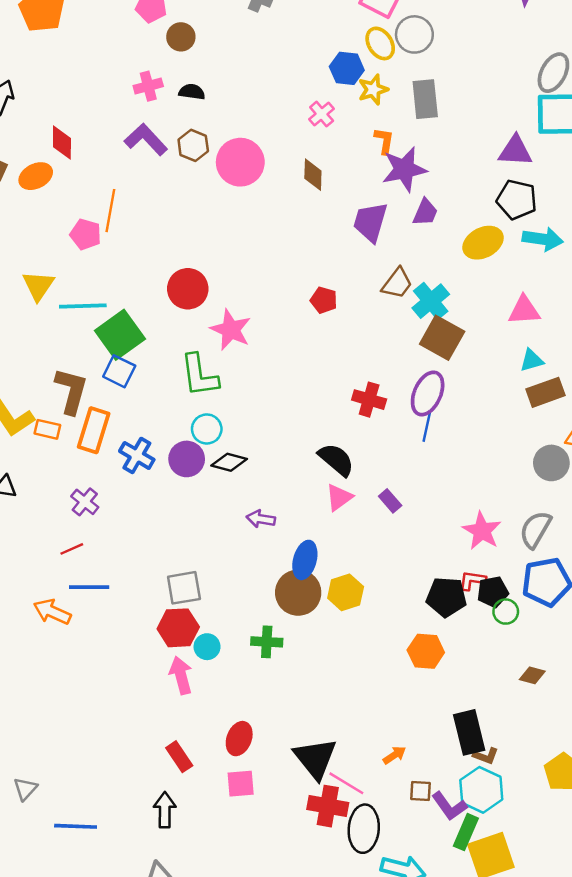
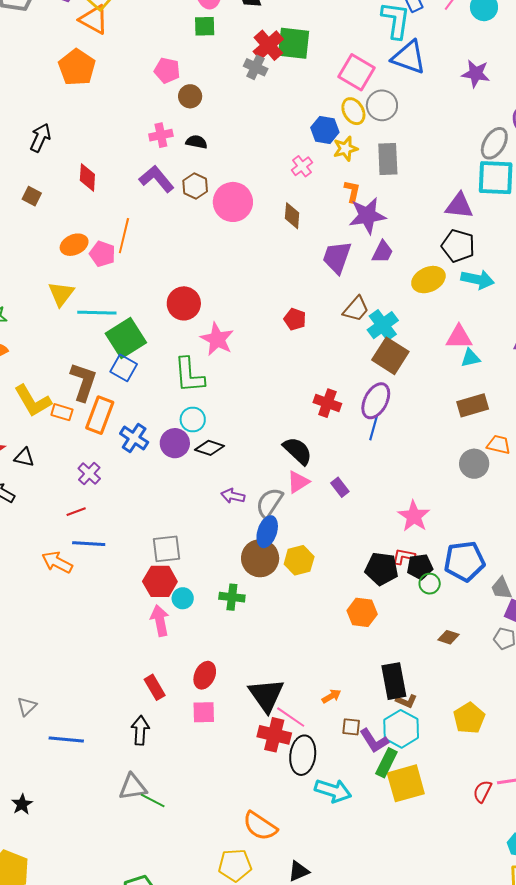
orange ellipse: (36, 176) -> (74, 245), moved
cyan triangle: (532, 360) -> (470, 358), moved
gray semicircle: (535, 530) -> (269, 503), moved

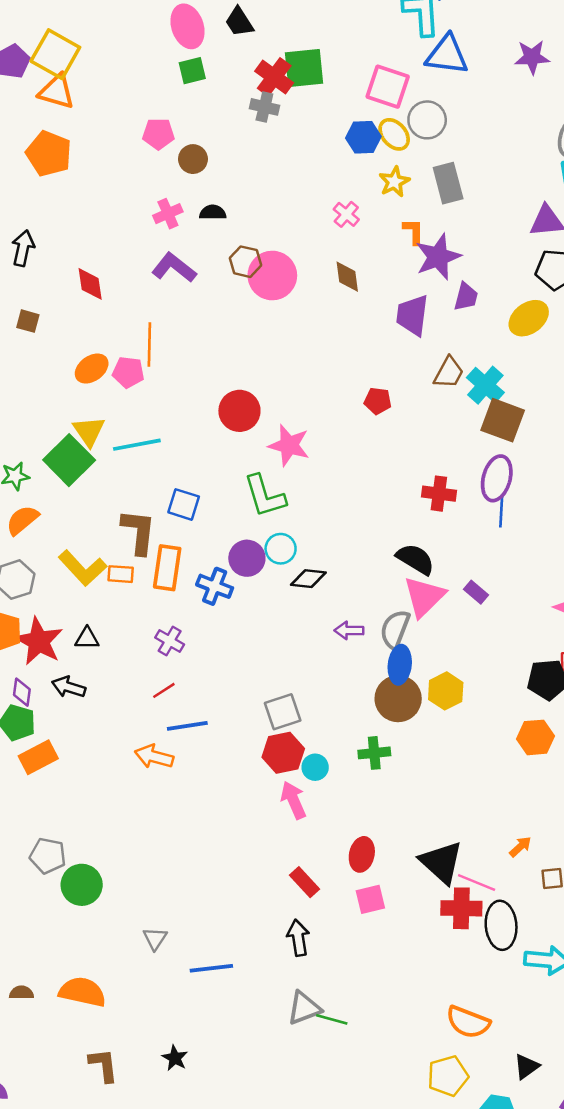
blue hexagon: (325, 130) -> (363, 137), moved
brown hexagon: (195, 186) -> (246, 262), moved
green square: (126, 338) -> (69, 460), moved
purple circle: (175, 443) -> (247, 558), moved
pink triangle: (298, 482) -> (424, 597), size x1.5

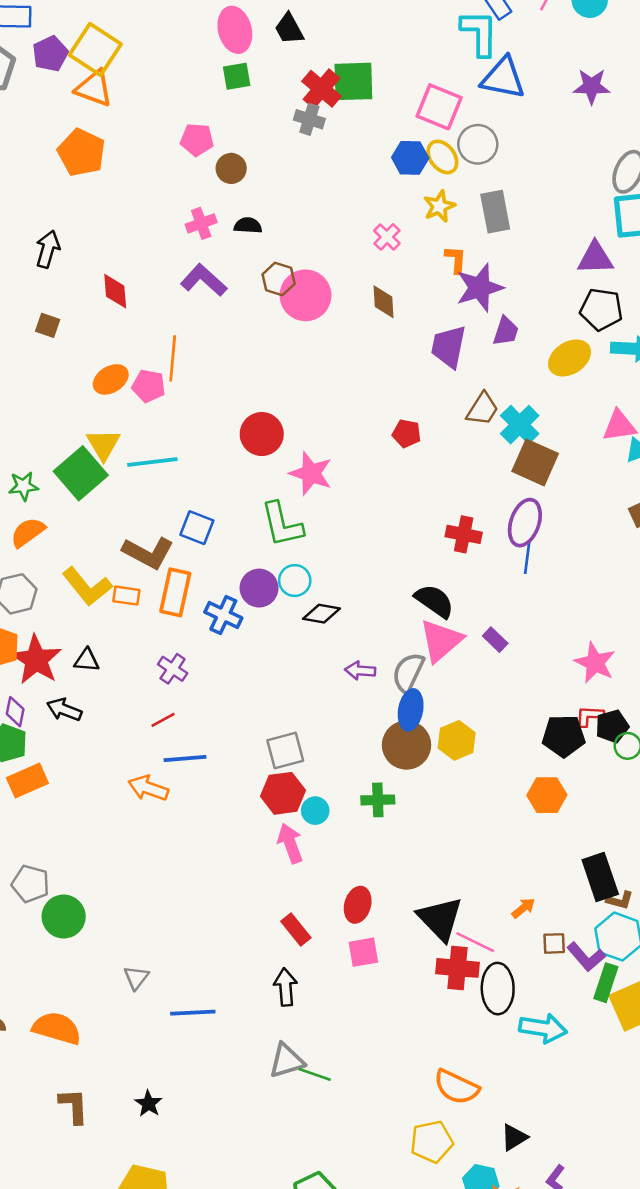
brown L-shape: (139, 532) -> (148, 553), turned 108

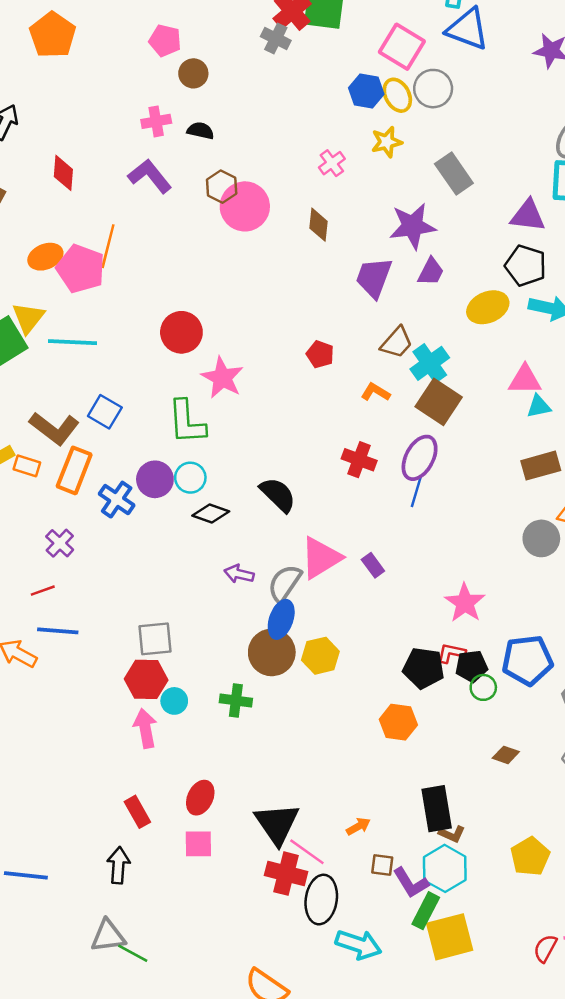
gray rectangle: (495, 212) -> (454, 173), moved, turned -33
orange L-shape: (456, 260) -> (376, 392), moved, turned -72
pink pentagon: (149, 386) -> (81, 269), size x1.5
black semicircle: (434, 601) -> (278, 495), moved

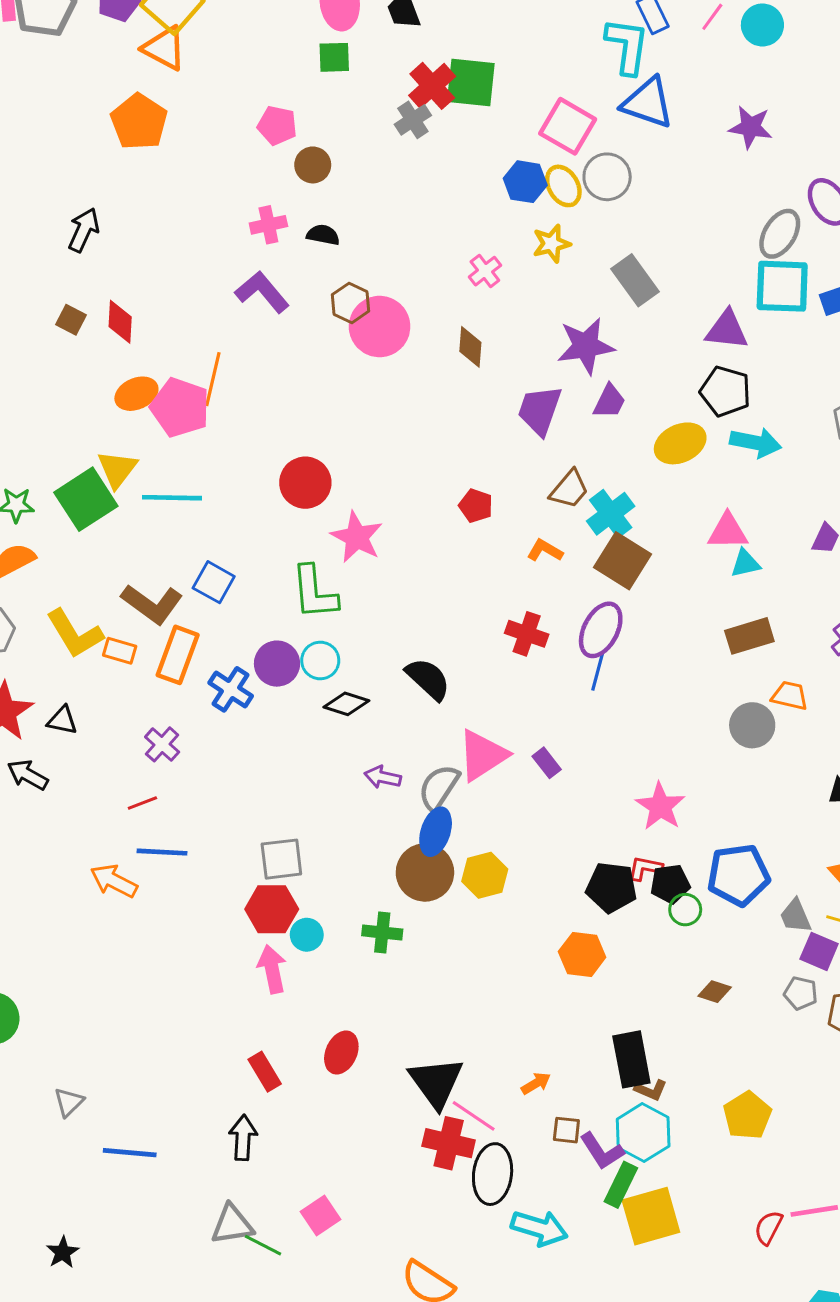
gray cross: (276, 39) -> (413, 120), turned 32
red diamond: (63, 173) -> (120, 322), moved
pink square: (198, 844) -> (320, 1215), moved, turned -32

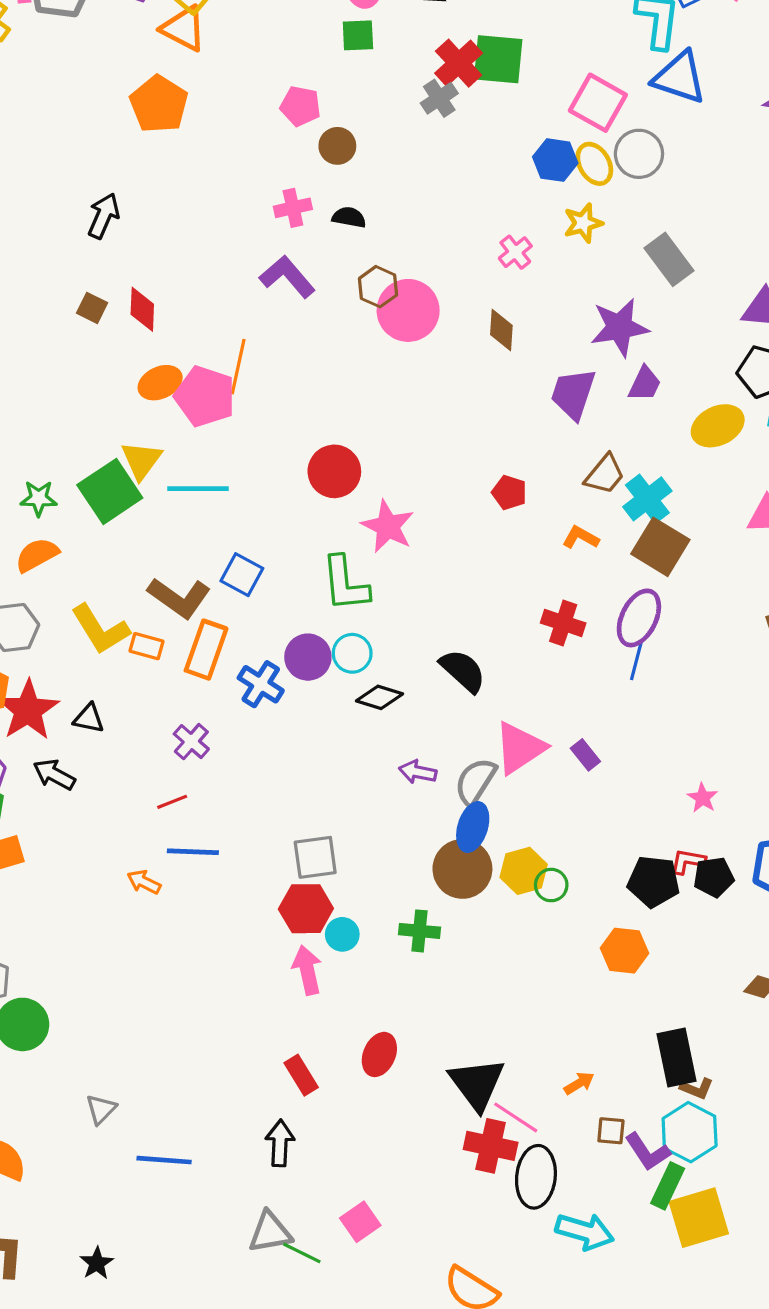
pink star: (660, 806) -> (703, 798), size x0.6
orange arrow: (114, 881) -> (144, 882), size x0.7
green circle: (685, 910) -> (551, 885), moved

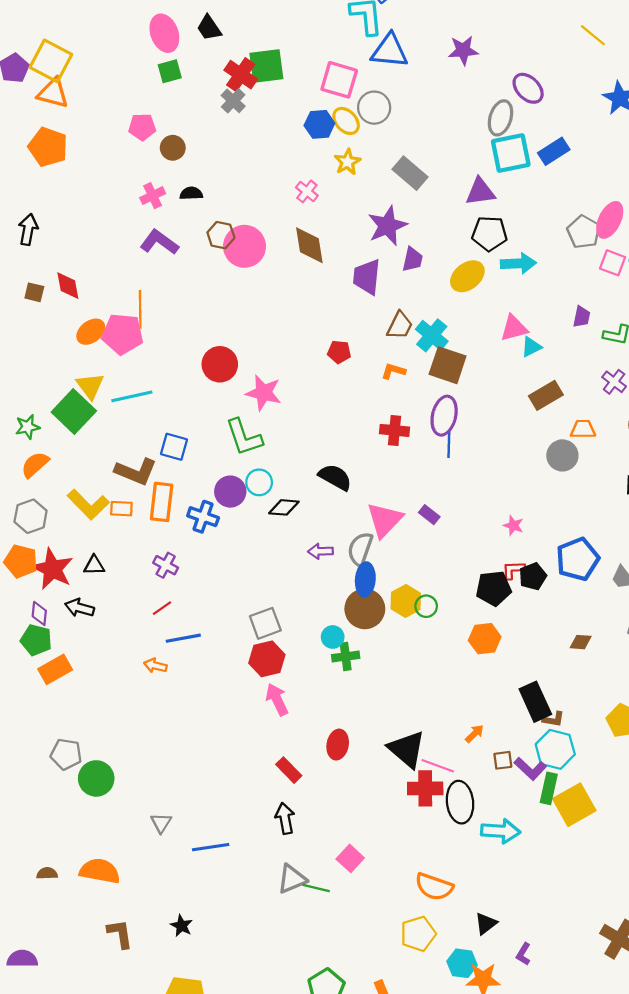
brown diamond: (501, 330) -> (309, 245), size x1.4
cyan circle: (342, 934) -> (333, 637), moved

